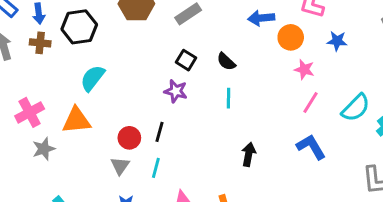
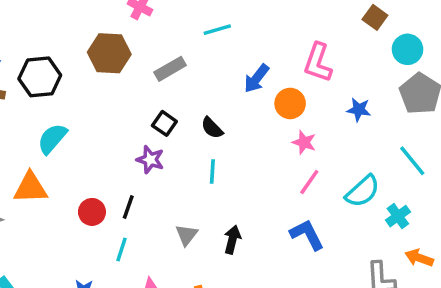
blue arrow: (261, 18) -> (256, 79), turned -50
blue star: (337, 41) -> (359, 110), moved
gray triangle: (120, 166) -> (187, 235), moved

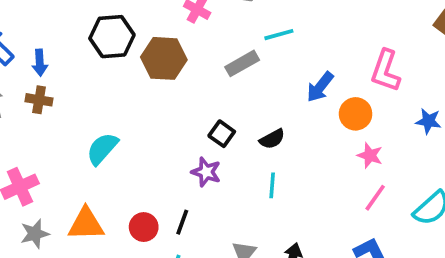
gray rectangle: (170, 69) -> (242, 63), moved
black hexagon: (40, 77) -> (112, 37), moved
black semicircle: (212, 128) -> (272, 139), turned -75
orange triangle: (30, 188) -> (86, 224), moved

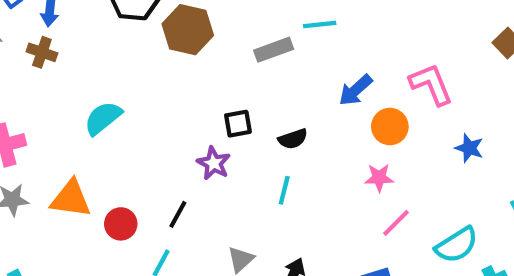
pink L-shape: (386, 71) -> (431, 84), turned 129
black square: (222, 134) -> (238, 124), turned 35
pink star: (370, 155) -> (379, 178), moved, turned -30
red circle: (144, 227) -> (121, 224), moved

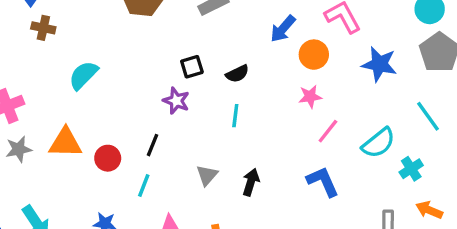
brown cross: (42, 52) -> (43, 28), moved
blue star: (469, 148) -> (379, 64), size x1.5

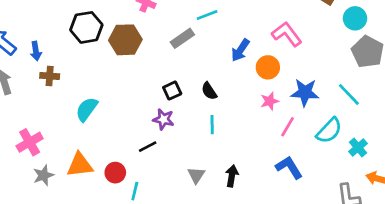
blue star: (379, 64) -> (305, 92), moved
black semicircle: (237, 74) -> (209, 91), turned 90
cyan line: (428, 116) -> (349, 94), moved
black line: (153, 145) -> (148, 147), moved, turned 48
cyan line: (144, 186) -> (135, 191), moved

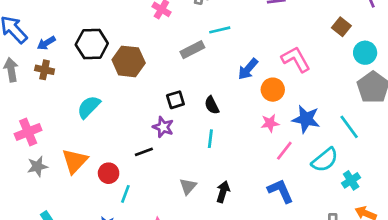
black hexagon: (86, 27) -> (92, 44), moved
brown hexagon: (125, 40) -> (129, 61), moved
blue arrow: (36, 51) -> (46, 43), turned 60
brown cross: (50, 76) -> (45, 70), moved
orange triangle: (80, 165) -> (75, 161), turned -48

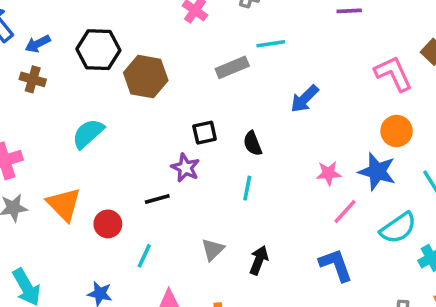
pink L-shape: (296, 59) -> (393, 74), moved
orange circle: (273, 90) -> (397, 131), moved
orange triangle: (75, 161) -> (64, 204), turned -32
cyan line: (125, 194) -> (144, 256), moved

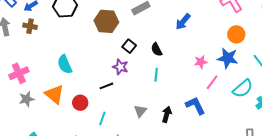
brown hexagon: (146, 77) -> (106, 21), moved
black square: (205, 133) -> (129, 46), turned -32
cyan semicircle: (88, 134) -> (65, 64), moved, turned -66
blue L-shape: (336, 265) -> (195, 106), moved

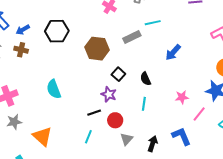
pink star: (201, 62) -> (182, 97), moved
orange triangle: (54, 94) -> (42, 136), moved
red circle: (80, 103) -> (115, 120), moved
cyan line: (102, 118) -> (88, 137), moved

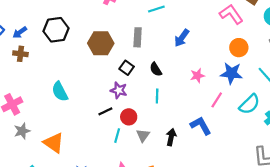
gray rectangle: (132, 37) -> (138, 37), moved, turned -54
pink star: (182, 97) -> (197, 76), moved
cyan line: (88, 137) -> (117, 136), moved

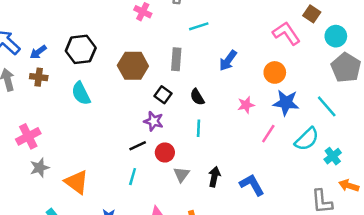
orange circle: (239, 48) -> (275, 72), moved
cyan semicircle: (60, 92) -> (81, 93), moved
blue L-shape: (201, 126) -> (252, 185), moved
cyan line: (117, 136) -> (133, 177), moved

